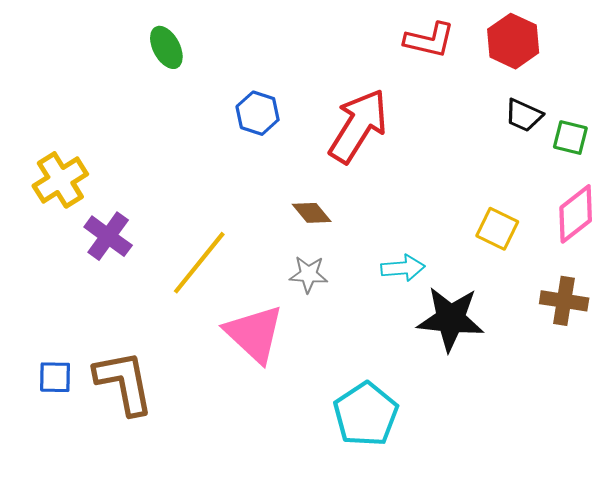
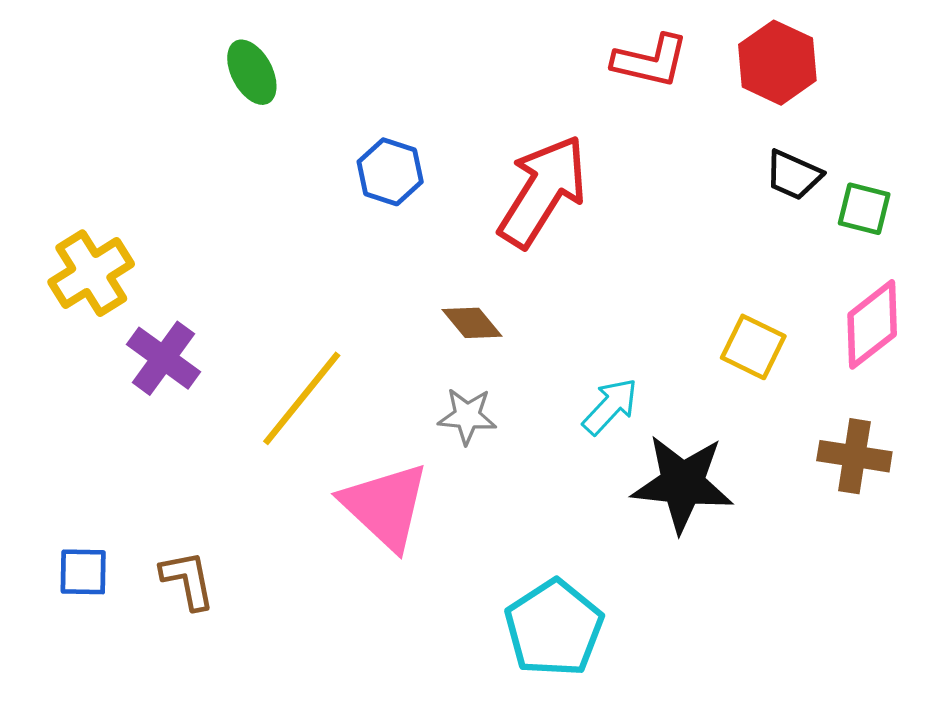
cyan arrow: (403, 268) -> (610, 406), turned -42
brown L-shape: (124, 383) -> (188, 580), size x0.6

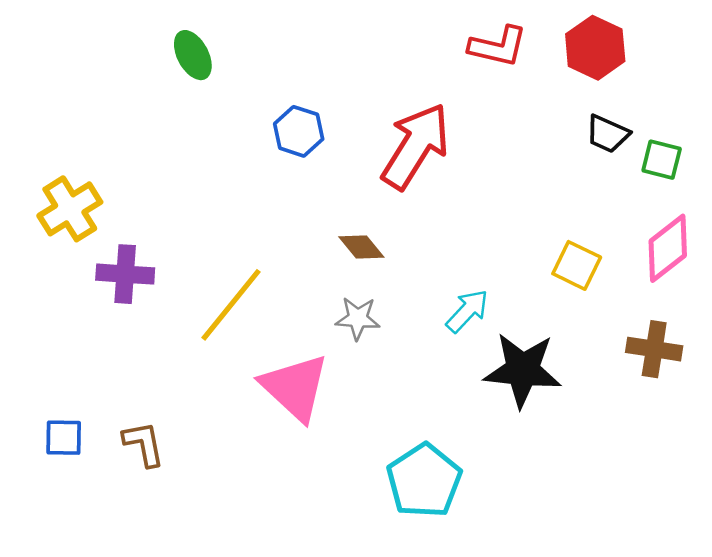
purple cross: (164, 358) -> (125, 274), turned -32

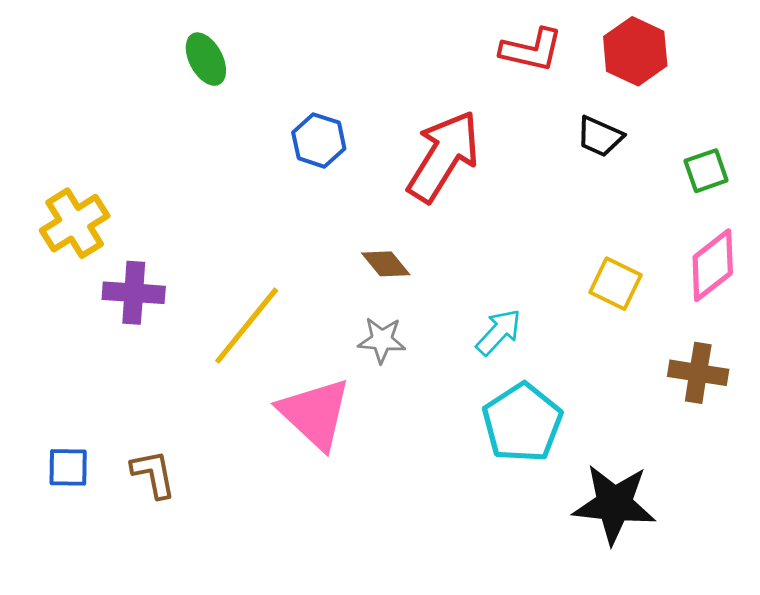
black trapezoid: (607, 134) -> (600, 137), moved
green square: (662, 160) -> (706, 171), turned -33
black star: (523, 370) -> (614, 504), moved
cyan pentagon: (424, 481) -> (522, 423), moved

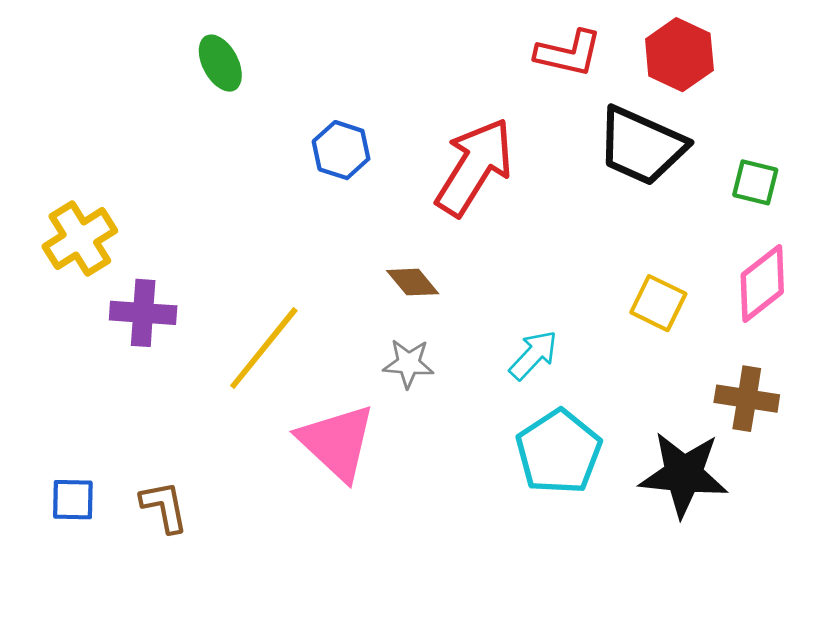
black trapezoid: (600, 137) -> (642, 146), size x1.8
green square: (706, 171) -> (755, 182), turned 33
black star: (614, 504) -> (684, 474), moved

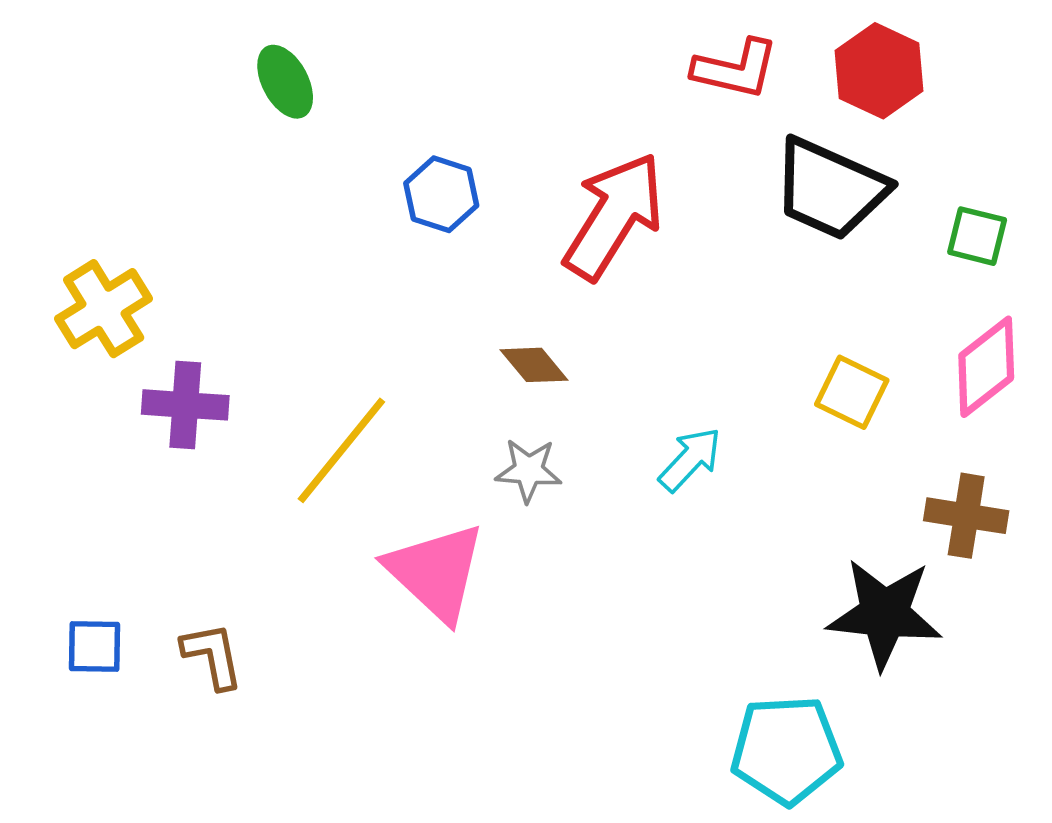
cyan pentagon: (559, 452) -> (786, 750), moved, turned 30

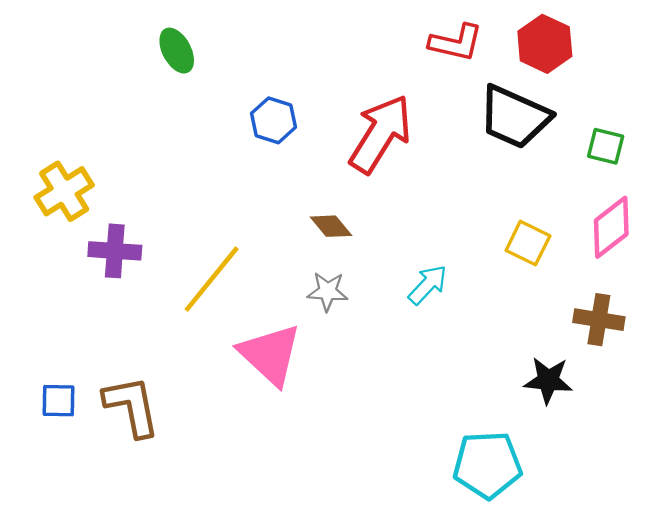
black star: (884, 614) -> (548, 380), size x0.7
brown L-shape: (212, 656) -> (132, 406), size x1.5

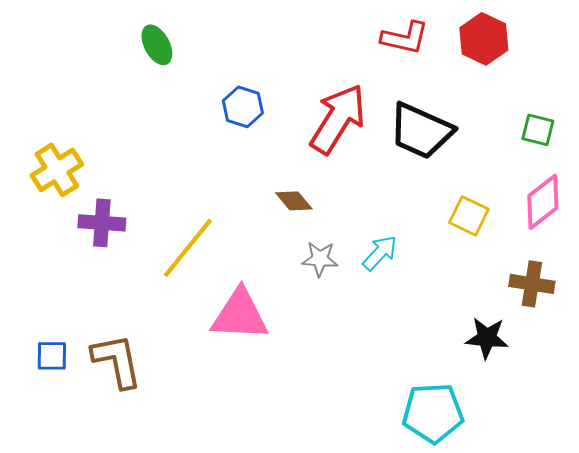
black trapezoid: (514, 117) -> (421, 131), moved
gray star: (328, 291) -> (320, 259), moved
pink triangle: (270, 355) -> (240, 315), turned -40

